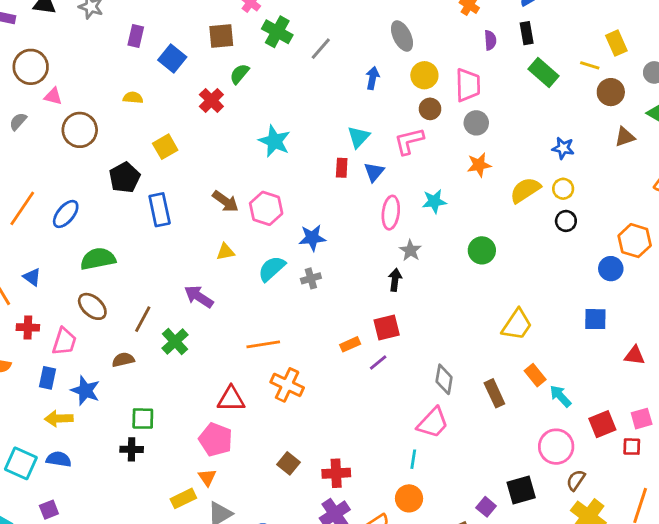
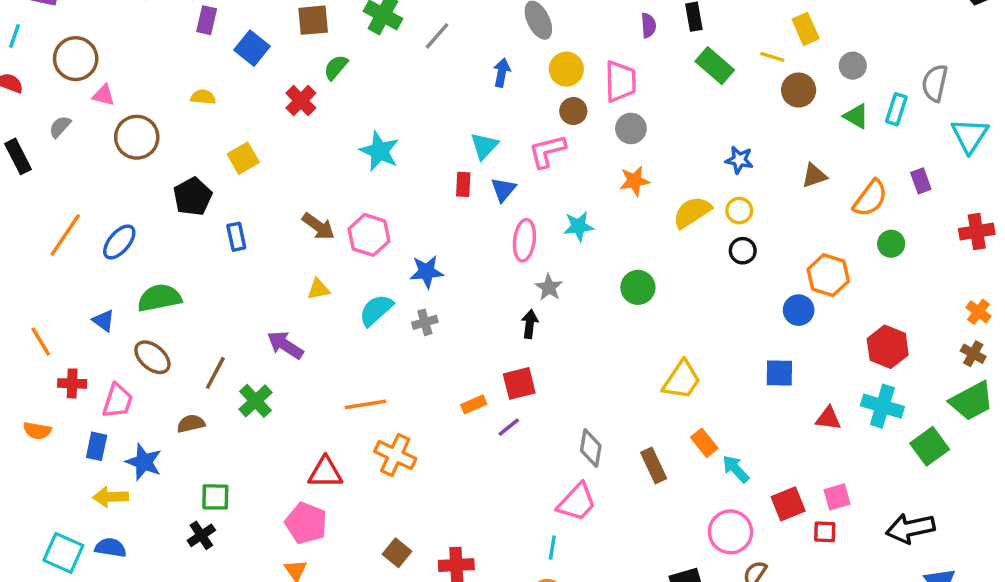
brown triangle: (625, 137) -> (814, 176), moved
blue rectangle: (160, 210) -> (236, 237), size x0.7
blue triangle: (32, 277) -> (104, 321), moved
black cross: (132, 449) -> (201, 535), turned -35

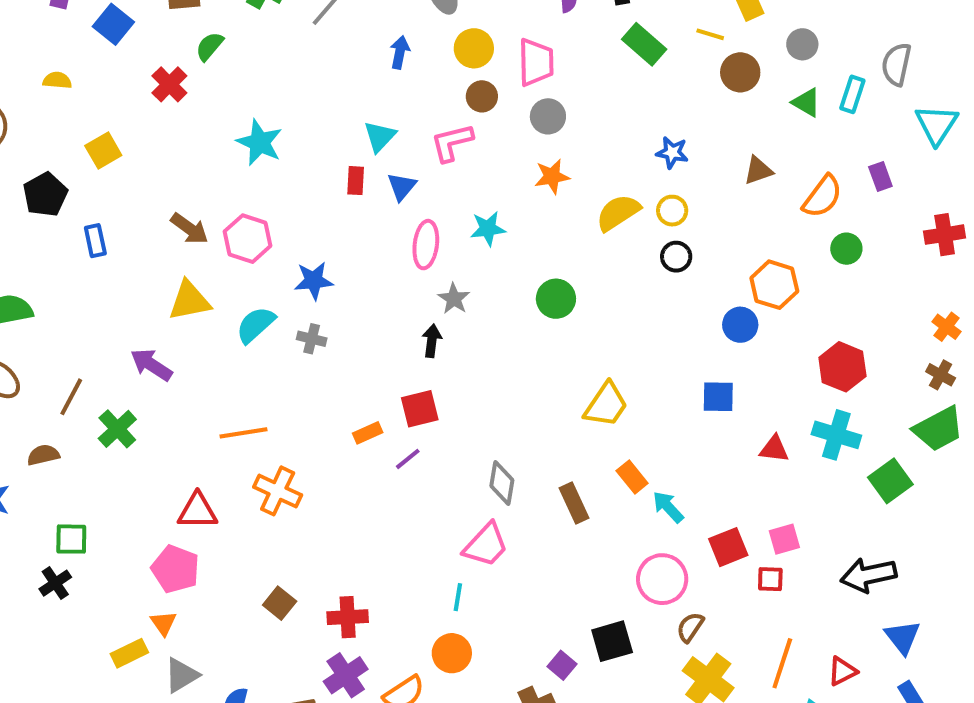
yellow triangle: (318, 289) -> (189, 301), size x1.6
gray cross: (425, 322) -> (312, 339), turned 30

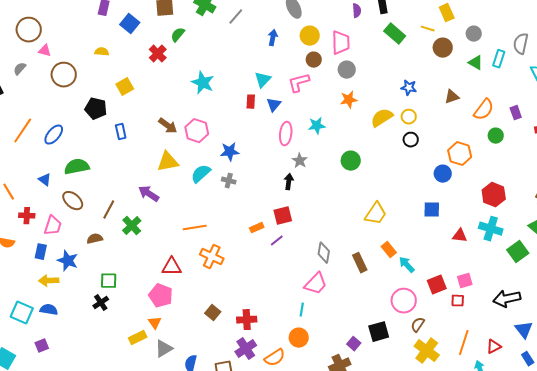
purple rectangle: (880, 177) -> (516, 113), moved
black pentagon: (45, 195) -> (96, 109), turned -30

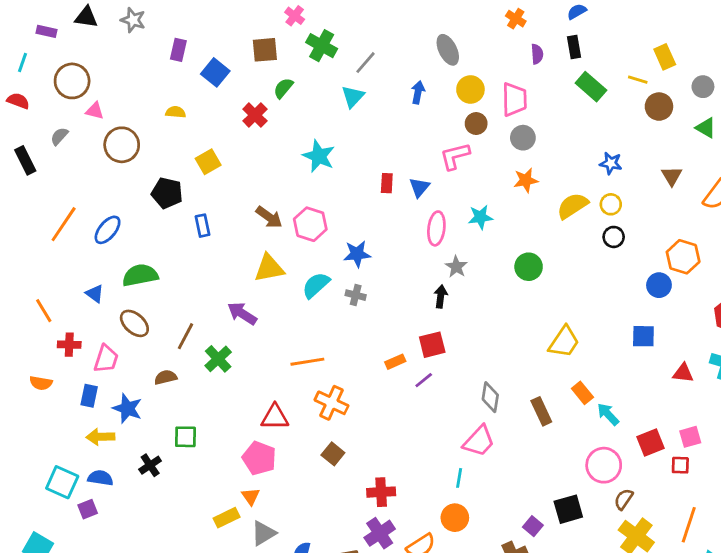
cyan triangle: (263, 80) -> (353, 97), moved
brown triangle: (452, 97) -> (672, 176), turned -42
black cross: (101, 303) -> (150, 465), moved
brown square: (213, 313) -> (333, 454), moved
purple square: (42, 346) -> (88, 509), moved

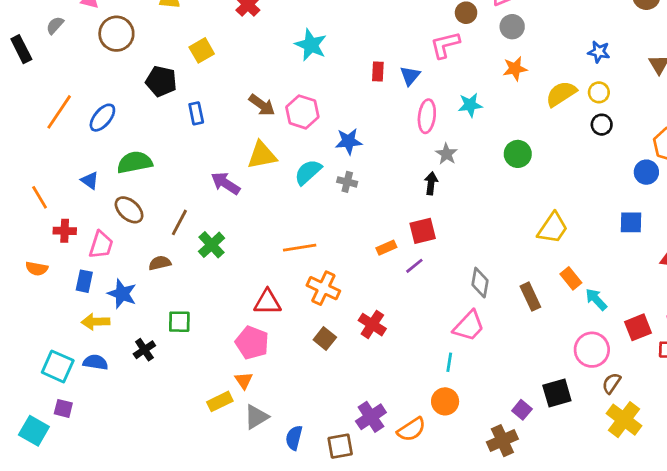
purple arrow: (242, 313) -> (226, 183), moved
red cross: (381, 492) -> (372, 325), moved, turned 36
purple square: (88, 509) -> (63, 408), moved, turned 36

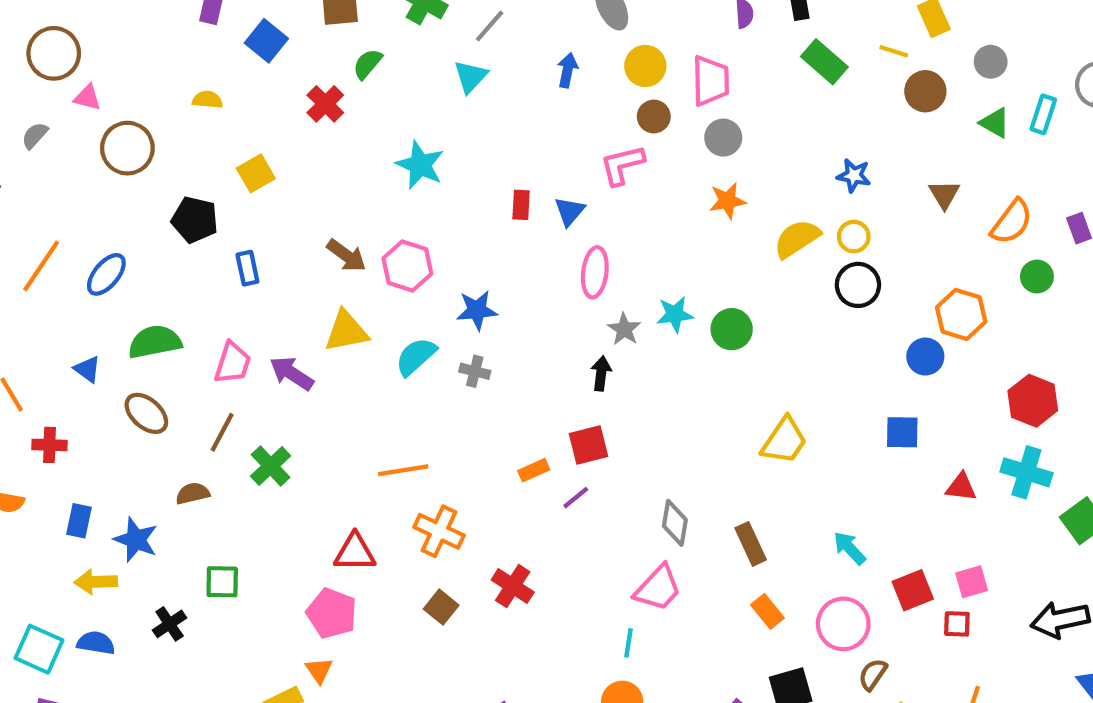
cyan star: (470, 105) -> (675, 314), moved
black circle: (602, 125) -> (858, 285), size x1.4
pink trapezoid: (101, 245) -> (233, 363), moved
orange rectangle: (571, 278) -> (767, 611), moved

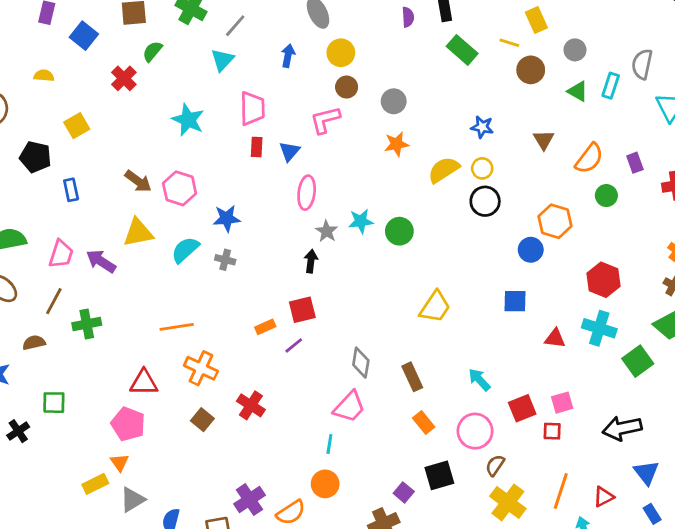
pink trapezoid: (711, 81) -> (252, 108), moved
green cross: (271, 466) -> (87, 324), turned 32

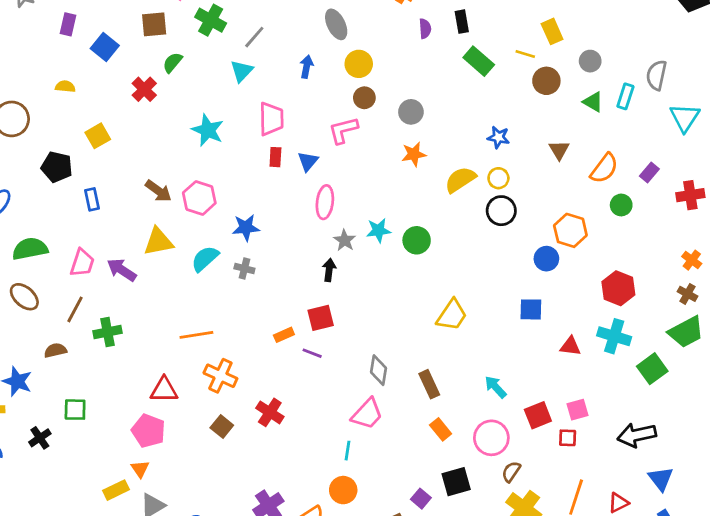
purple rectangle: (635, 163) -> (649, 173), turned 60
purple line: (294, 345) -> (312, 353), turned 60

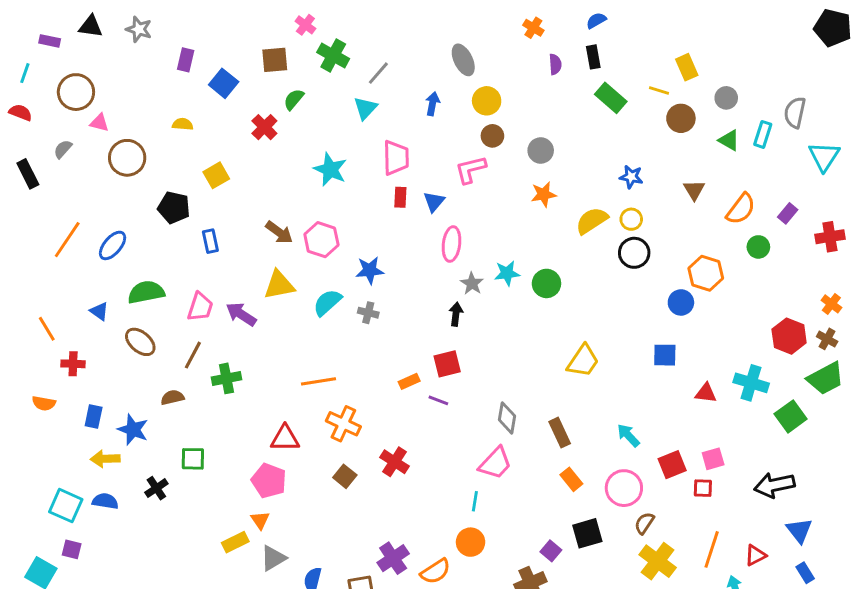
red hexagon: (618, 288) -> (789, 336), moved

